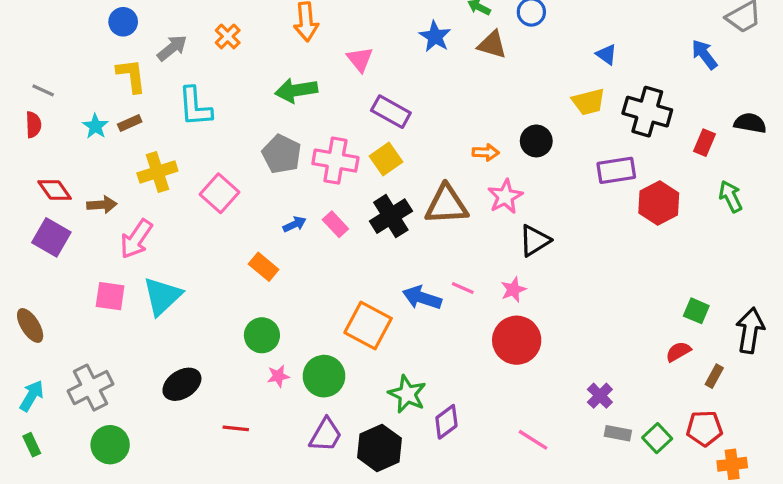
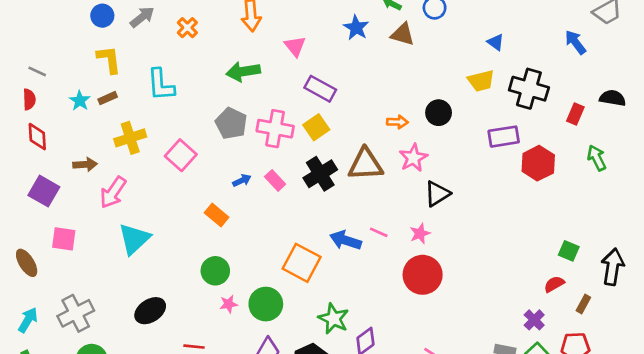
gray arrow: (172, 48) -> (142, 17), moved
red diamond: (55, 190) -> (37, 137), moved, turned 32
pink square: (110, 296) -> (64, 239), moved
purple cross: (600, 396) -> (534, 320), moved

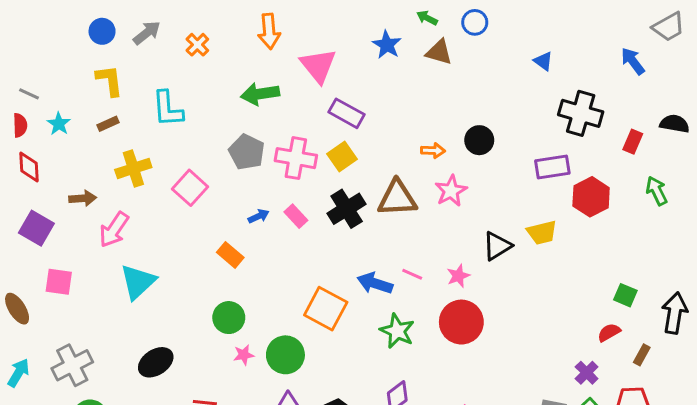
pink triangle: (295, 46) -> (318, 66), size x1.5
yellow trapezoid: (481, 81) -> (542, 233), moved
cyan star: (80, 101) -> (59, 124), moved
black triangle: (437, 194) -> (497, 246), moved
green star: (334, 319) -> (397, 331), moved

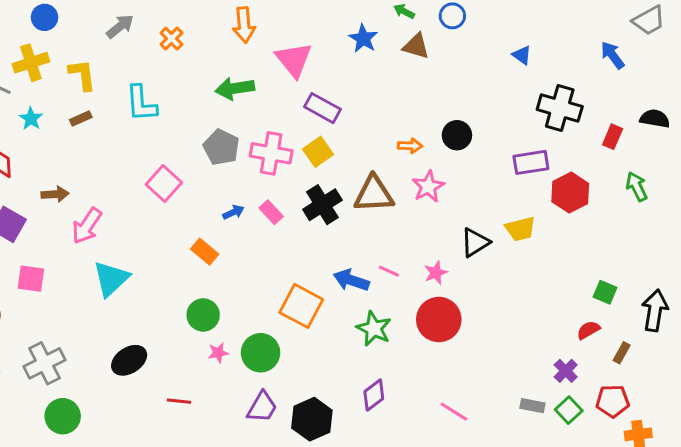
blue circle: (102, 31) -> (45, 17), moved
yellow cross: (133, 168) -> (31, 63), moved

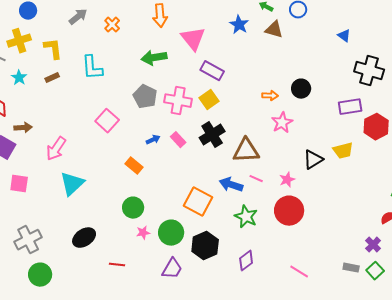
brown arrow: (55, 194) -> (23, 128), moved
brown triangle: (374, 194) -> (246, 151), moved
black hexagon: (312, 419) -> (205, 246), moved

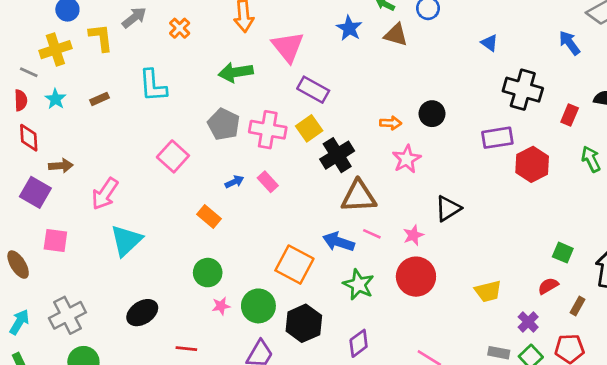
yellow L-shape: (53, 49) -> (101, 38), moved
black cross: (212, 135) -> (337, 155), moved
yellow trapezoid: (343, 151) -> (488, 291), moved

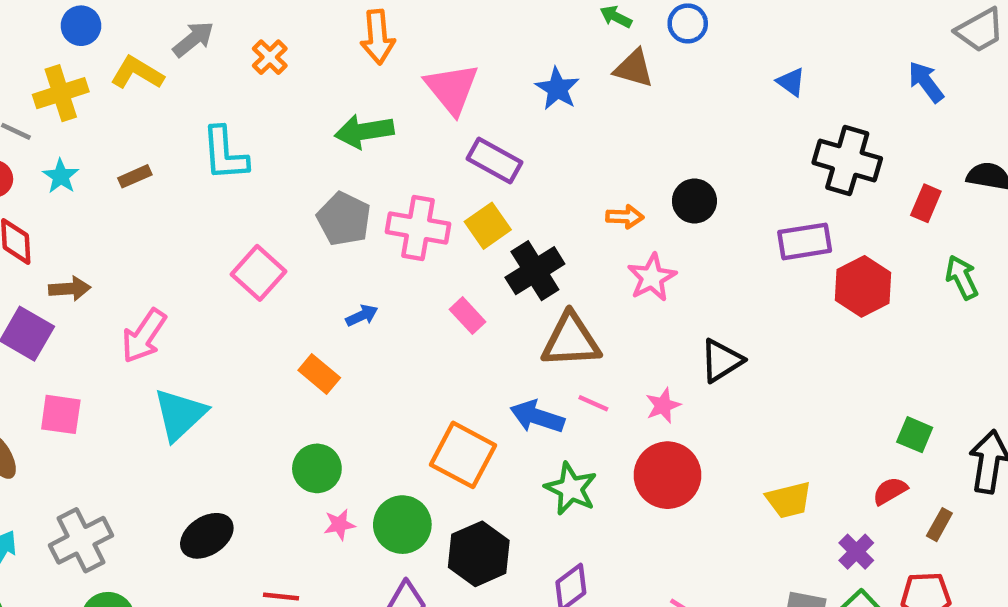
blue star: (349, 28) -> (557, 89), moved
yellow L-shape: (101, 38) -> (137, 73), turned -52
pink rectangle: (268, 182) -> (468, 316), moved

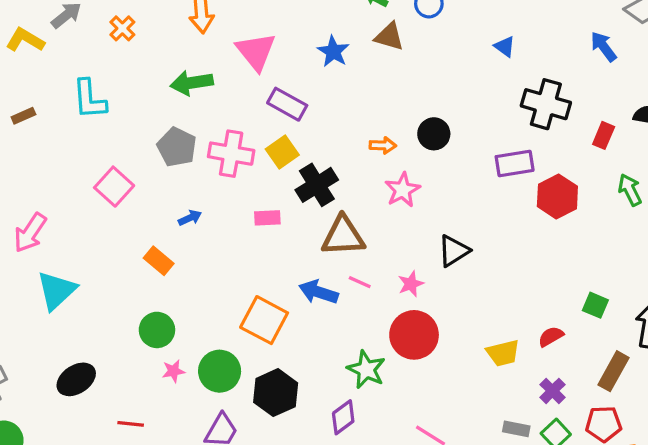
pink rectangle: (468, 316) -> (267, 218), turned -50
green star: (571, 489) -> (366, 370), moved
red semicircle: (890, 491) -> (551, 337), moved
brown rectangle: (939, 525) -> (613, 371), size x1.6

